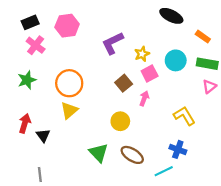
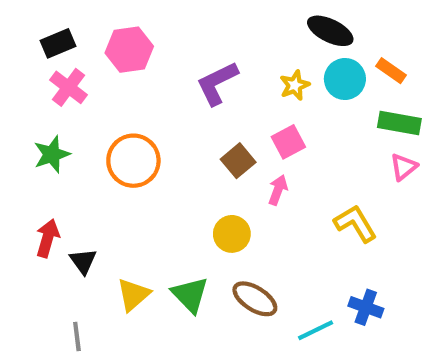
yellow star: (142, 54) -> (295, 85), moved
cyan circle: (176, 60) -> (345, 79), moved
yellow triangle: (69, 110) -> (133, 295), moved
blue cross: (178, 149) -> (366, 307), moved

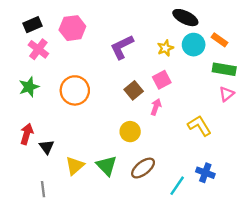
brown ellipse: (255, 299) -> (143, 168), turned -70
cyan line: (316, 330) -> (177, 186), turned -30

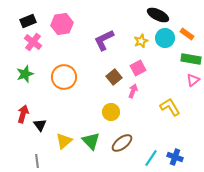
blue cross: (205, 173) -> (175, 157), moved

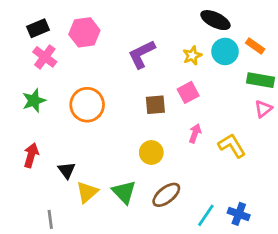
brown square: (114, 77) -> (155, 105), turned 35
pink arrow: (133, 91) -> (195, 133), moved
black triangle: (40, 125) -> (67, 170), moved

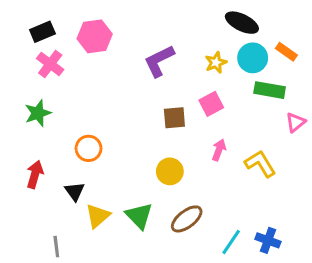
green rectangle: (261, 80) -> (270, 90), moved
orange circle: (87, 105) -> (89, 148), moved, size x0.7

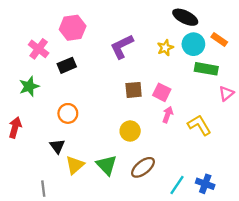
black rectangle: (42, 32) -> (67, 65), moved
pink square: (211, 104) -> (162, 92), moved, turned -36
red arrow: (35, 174) -> (15, 127), moved

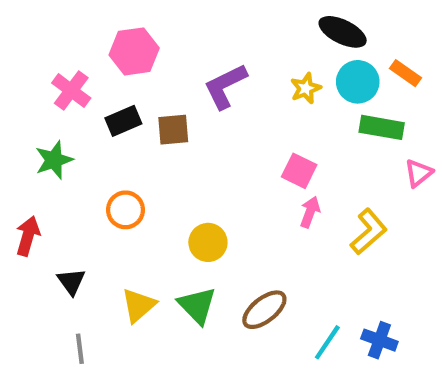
brown square: (134, 90) -> (173, 130), moved
yellow L-shape: (199, 125) -> (369, 232), turned 80
yellow circle: (130, 131) -> (208, 242), moved
black triangle: (57, 146) -> (71, 282), moved

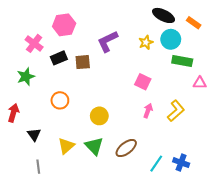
orange rectangle: (405, 73) -> (194, 23), moved
pink triangle: (419, 173) -> (200, 83), turned 40
pink arrow: (310, 212) -> (148, 111), moved

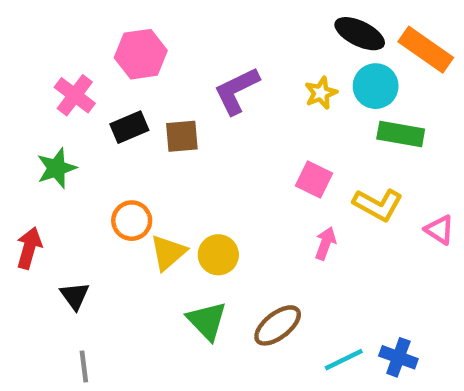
orange rectangle: (194, 23) -> (426, 50), size x1.6
pink triangle: (200, 83) -> (439, 230), moved, turned 32
yellow L-shape: (176, 111) -> (378, 205), moved, turned 70
yellow triangle: (66, 146) -> (168, 252), moved
cyan line: (156, 164) -> (344, 360), turned 30

